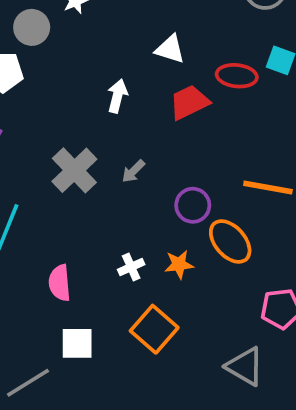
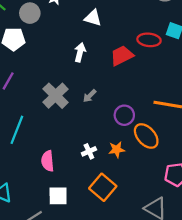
white triangle: (170, 49) -> (93, 18), moved

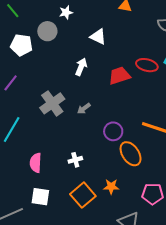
gray circle: (30, 13) -> (47, 31), moved
orange star: (117, 150) -> (111, 187), moved

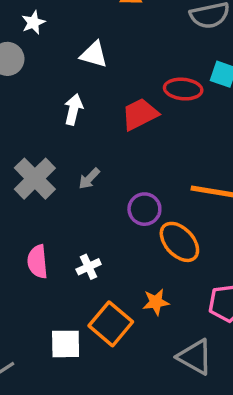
pink semicircle: (36, 163) -> (37, 262), moved
white square: (40, 197) -> (66, 344), moved

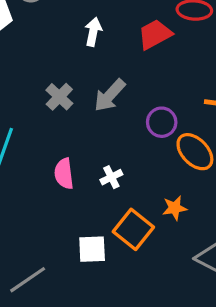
gray cross: (35, 179) -> (59, 97), size x0.7
gray arrow: (89, 179) -> (110, 95), size x1.6

